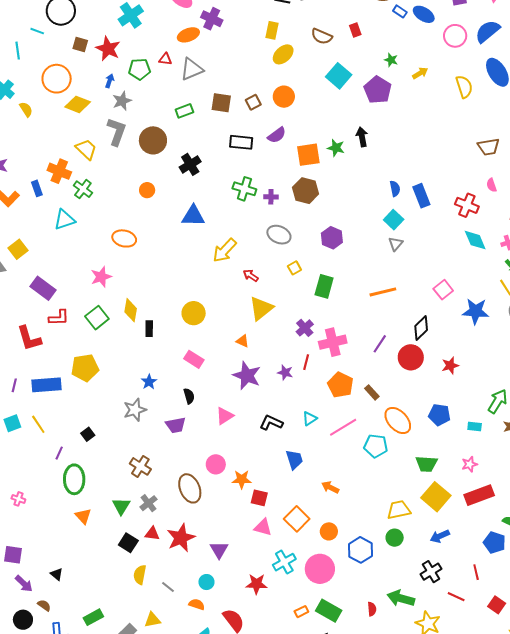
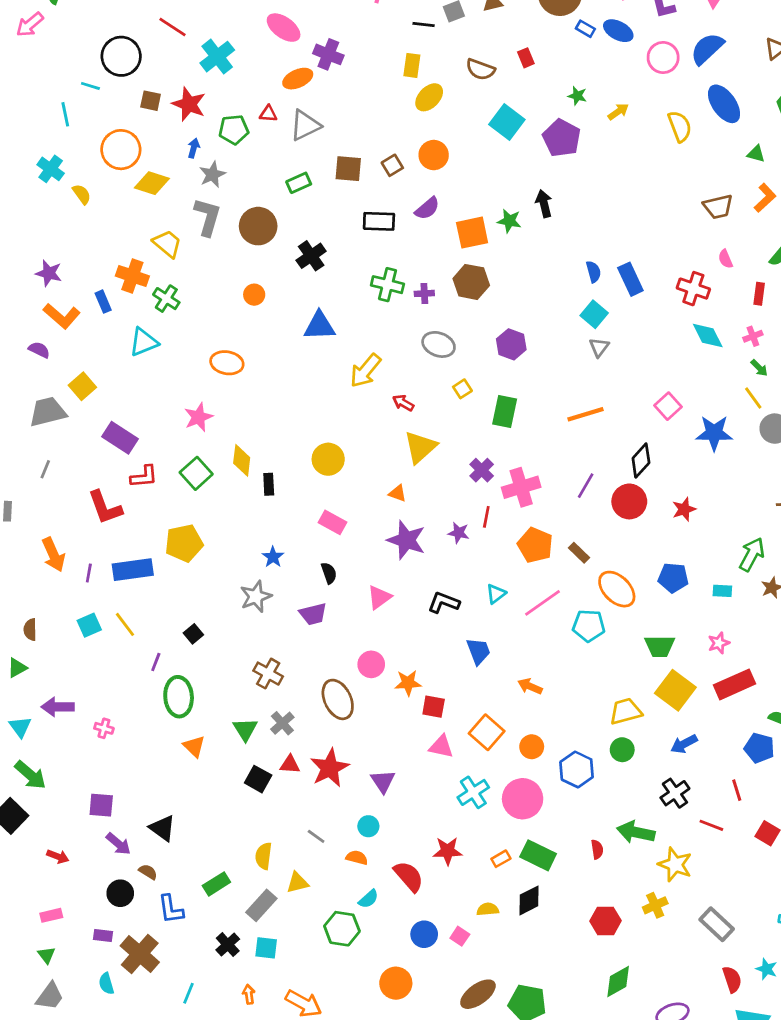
black triangle: (57, 574) -> (163, 828), size x1.5
yellow semicircle: (140, 575) -> (264, 856), moved
red star: (257, 584) -> (448, 851), moved

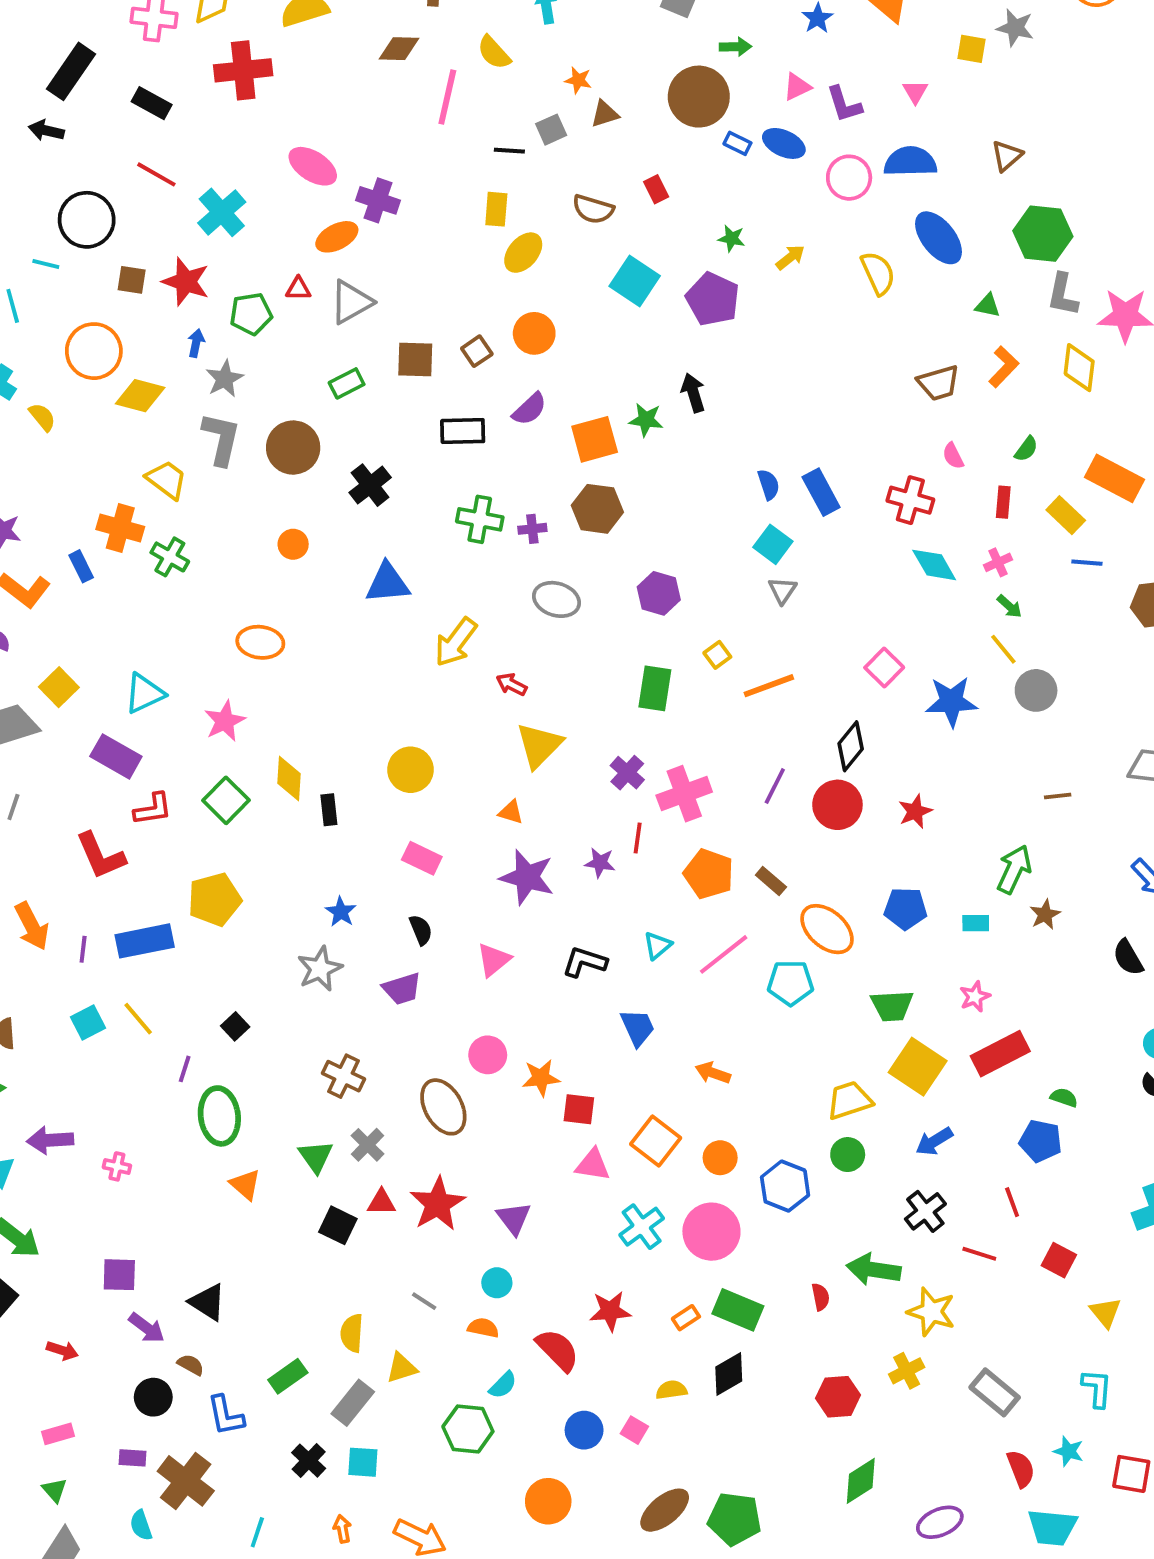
blue semicircle: (707, 49) -> (910, 162), turned 45
cyan triangle: (144, 342) -> (144, 693), moved
yellow square: (462, 389) -> (717, 655), moved

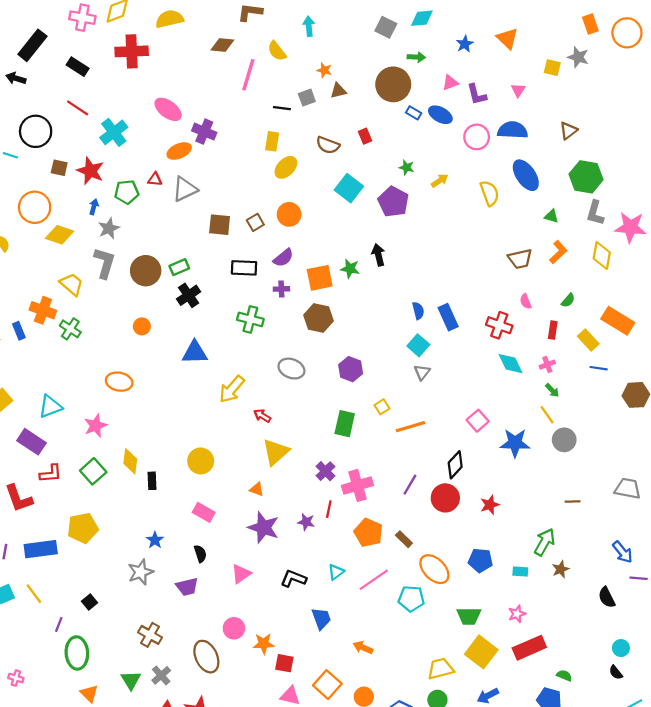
green rectangle: (347, 383) -> (179, 267), moved
purple cross: (532, 529) -> (281, 289), moved

